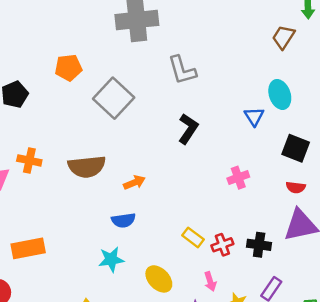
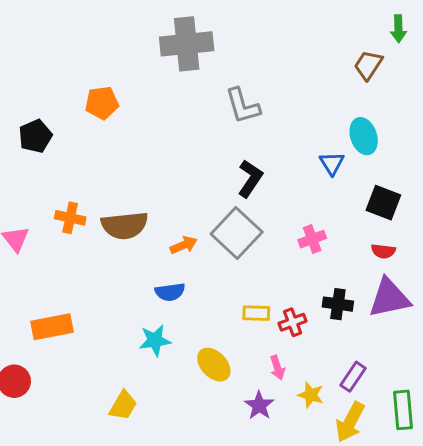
gray square: (114, 98) -> (237, 233), moved
orange cross: (29, 160) -> (70, 218), moved
yellow rectangle: (193, 237) -> (256, 313), turned -35
black cross: (259, 245) -> (338, 304), moved

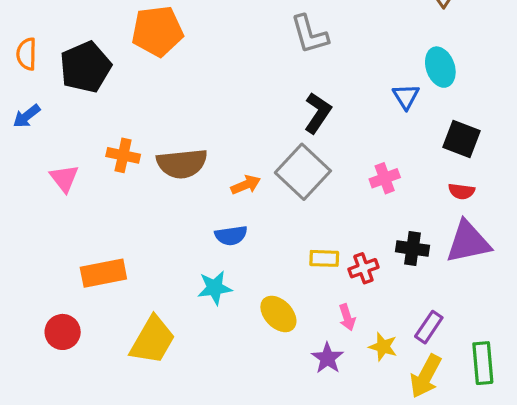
orange pentagon: (102, 103) -> (157, 31), size x1.4
black pentagon: (35, 136) -> (85, 67), size x1.4
yellow trapezoid: (123, 405) -> (153, 340), moved, size x1.5

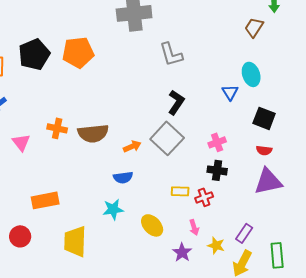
black pentagon: (85, 67) -> (34, 54), moved
black cross: (413, 249) -> (217, 170), moved
yellow trapezoid: (153, 340) -> (75, 241), turned 152

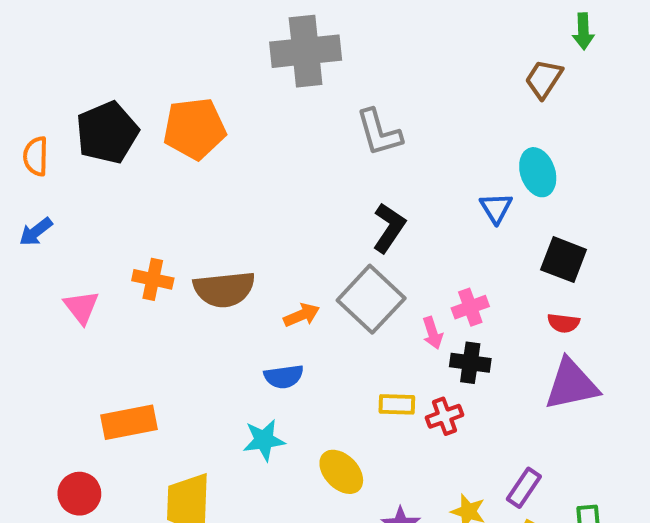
pink arrow: (194, 227) -> (433, 333), moved

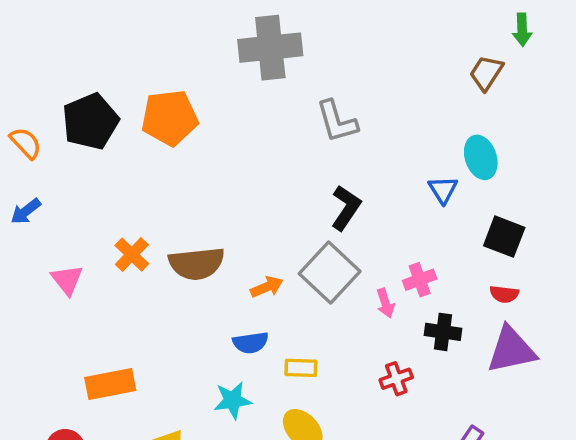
orange semicircle: (36, 156) -> (26, 143), turned 136
orange cross: (153, 279) -> (132, 255), turned 32
black cross: (470, 363) -> (443, 332), moved
yellow rectangle: (397, 404) -> (301, 368), moved

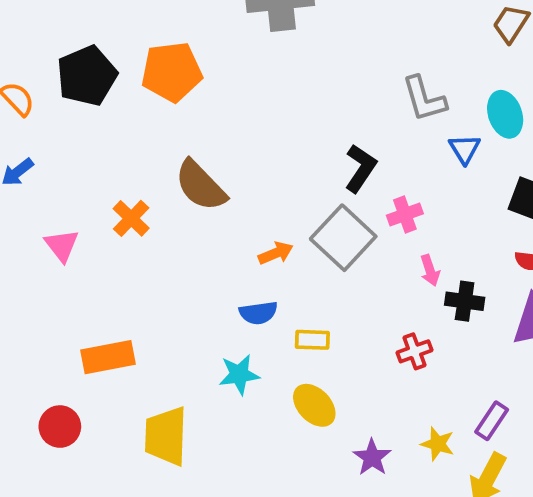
gray L-shape: (337, 121) -> (424, 99), moved
brown semicircle: (197, 264) -> (201, 186), moved, turned 52
pink cross: (420, 280) -> (405, 215), moved
pink arrow: (385, 303) -> (430, 270), moved

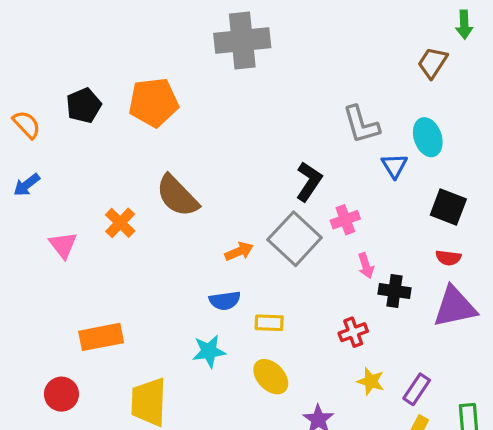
black pentagon: (87, 76) -> (84, 105), size x0.7
yellow star: (438, 444) -> (371, 381), moved

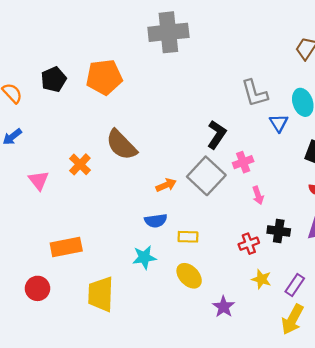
black cross: (394, 291) -> (279, 231), moved

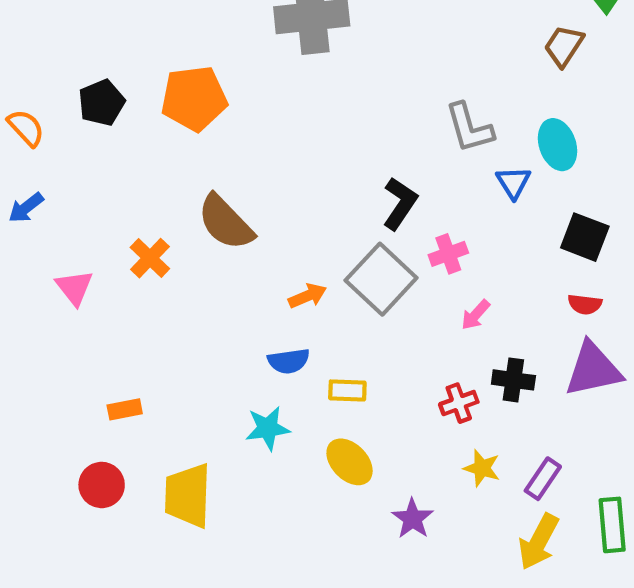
pink arrow: (258, 195) -> (476, 315), turned 60
orange rectangle: (66, 247) -> (125, 409), size x0.6
red circle: (37, 288) -> (102, 485), moved

